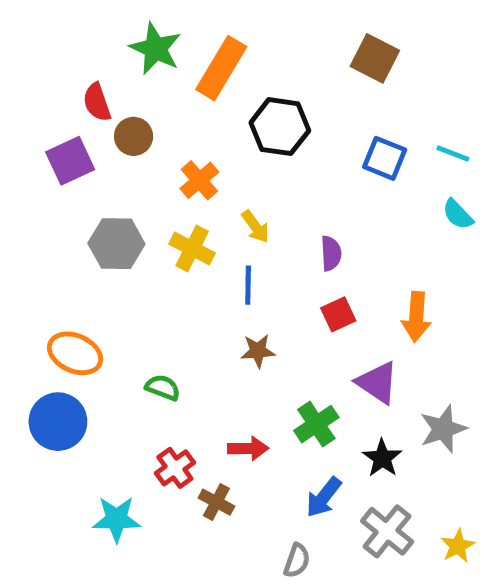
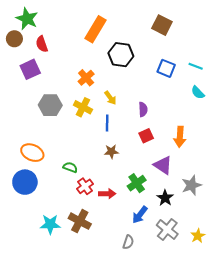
green star: (155, 49) -> (27, 19), moved
brown circle: (134, 136) -> (14, 39), moved
red cross: (175, 468) -> (85, 186), moved
brown cross: (216, 502) -> (80, 221), moved, size x1.5

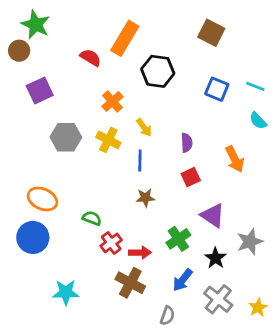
red semicircle: (42, 44) -> (90, 58), moved, turned 140
orange arrow: (180, 137) -> (235, 159), moved, turned -30
brown cross: (80, 221) -> (130, 283), moved

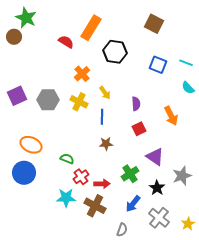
purple square: (40, 91) -> (17, 96), moved
cyan star: (66, 292) -> (66, 198), moved

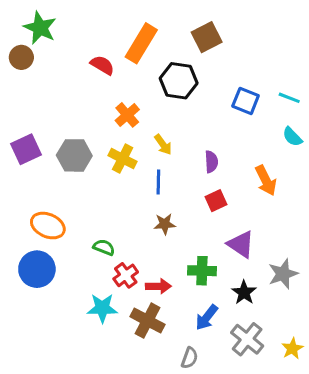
brown square: (154, 24) -> (207, 37), moved, turned 36
green cross: (130, 174) -> (202, 271), turned 36

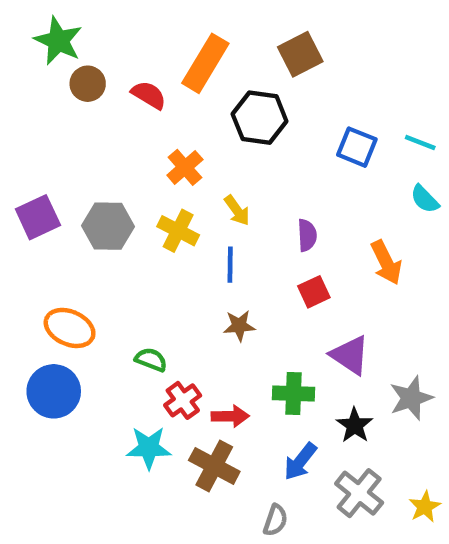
brown circle: (21, 57) -> (88, 84), moved

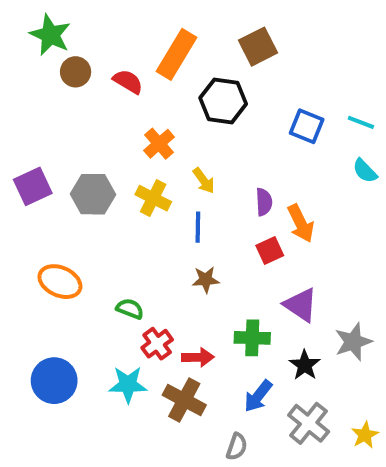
orange arrow: (386, 262) -> (301, 223), moved
blue circle: (54, 391) -> (54, 381), moved

